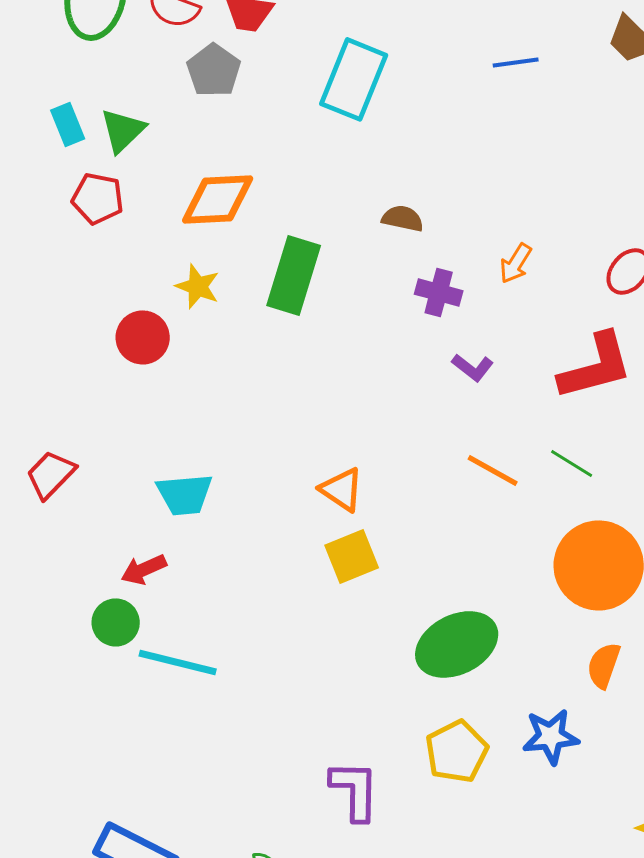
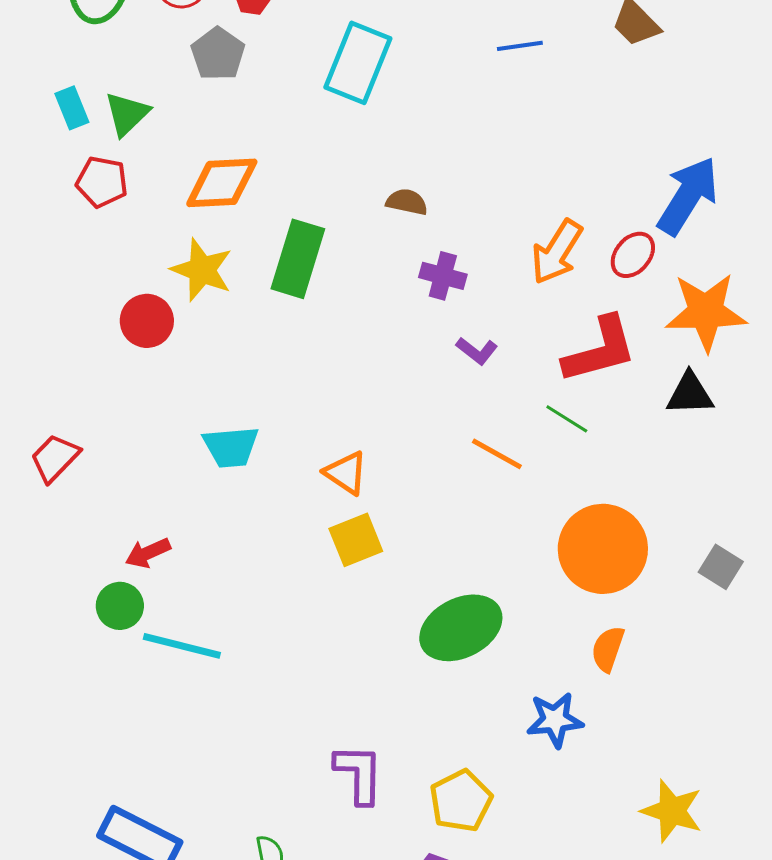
orange arrow: (516, 263) -> (557, 252), moved, size x1.6
yellow star: (198, 286) -> (202, 270), size x1.4
green line: (572, 463) -> (567, 419), moved
cyan trapezoid: (185, 494) -> (231, 447), moved
yellow pentagon: (457, 751) -> (461, 801), moved

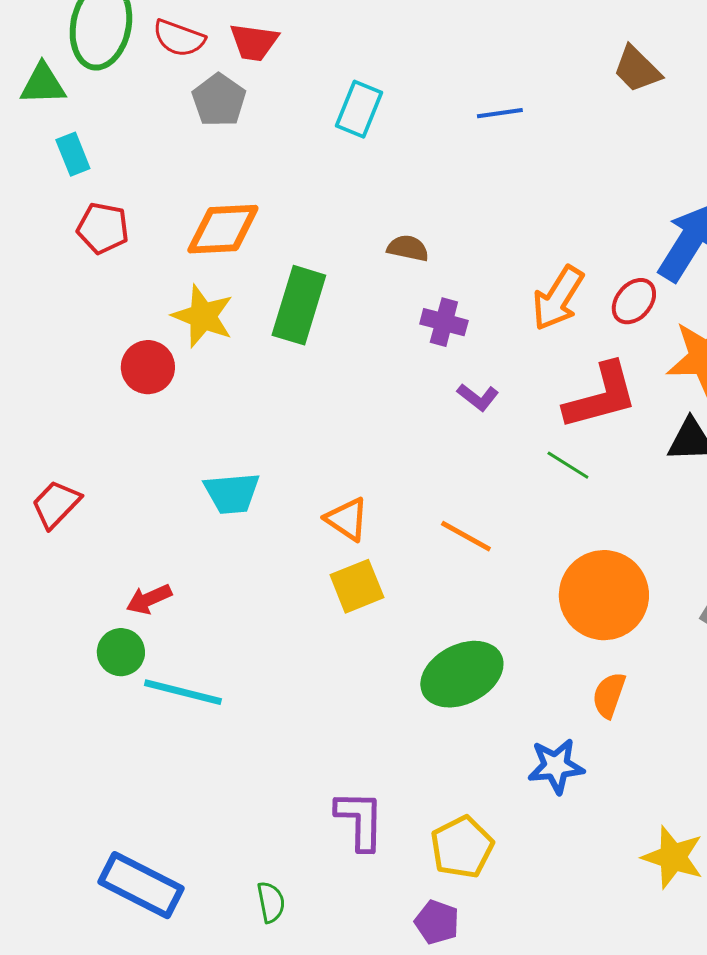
blue line: (520, 46) -> (500, 113), moved
cyan rectangle: (358, 63) -> (359, 109), size x0.7
green triangle: (127, 114) -> (43, 84), moved, turned 42
orange line: (497, 454) -> (466, 536), moved

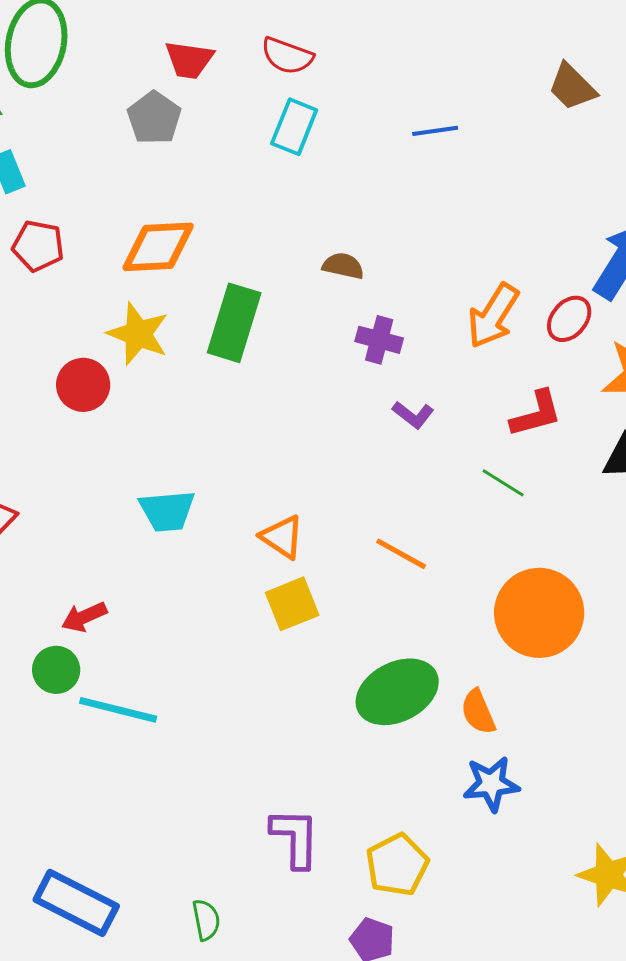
red semicircle: (179, 38) -> (287, 56), moved
red L-shape: (601, 396) -> (536, 414), size x0.7
orange semicircle: (609, 695) -> (478, 712), moved, turned -42

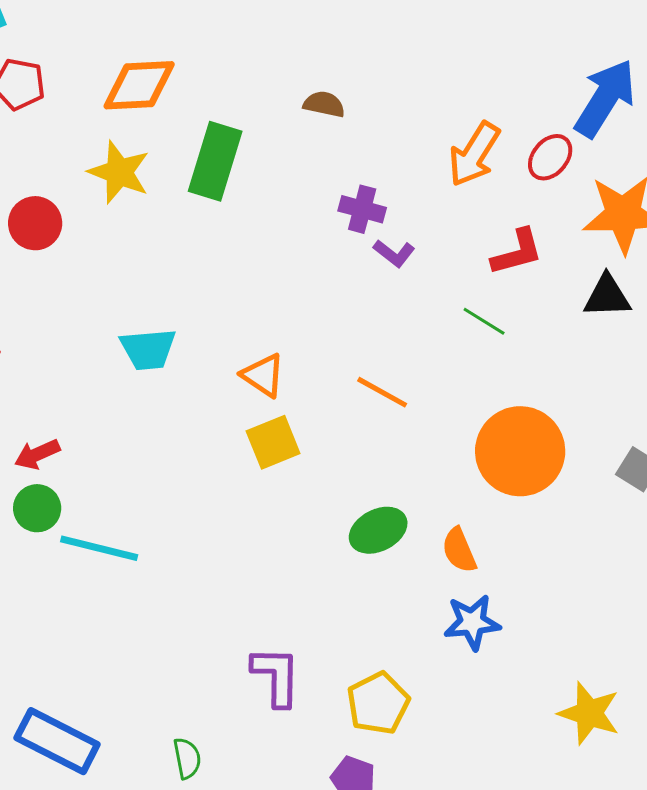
purple cross: (379, 340) -> (362, 209), moved
red circle: (83, 385) -> (35, 223), moved
red arrow: (84, 617) -> (37, 454), moved
green ellipse: (397, 692) -> (378, 530), size x0.7

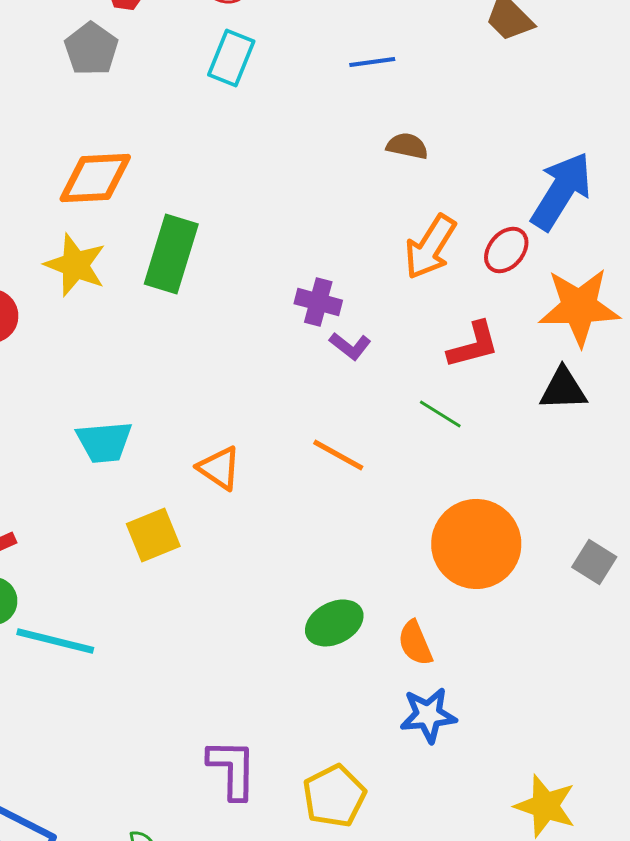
brown semicircle: (324, 104) -> (407, 146), moved
orange line: (382, 392) -> (338, 455), moved
yellow square: (273, 442) -> (153, 535), moved

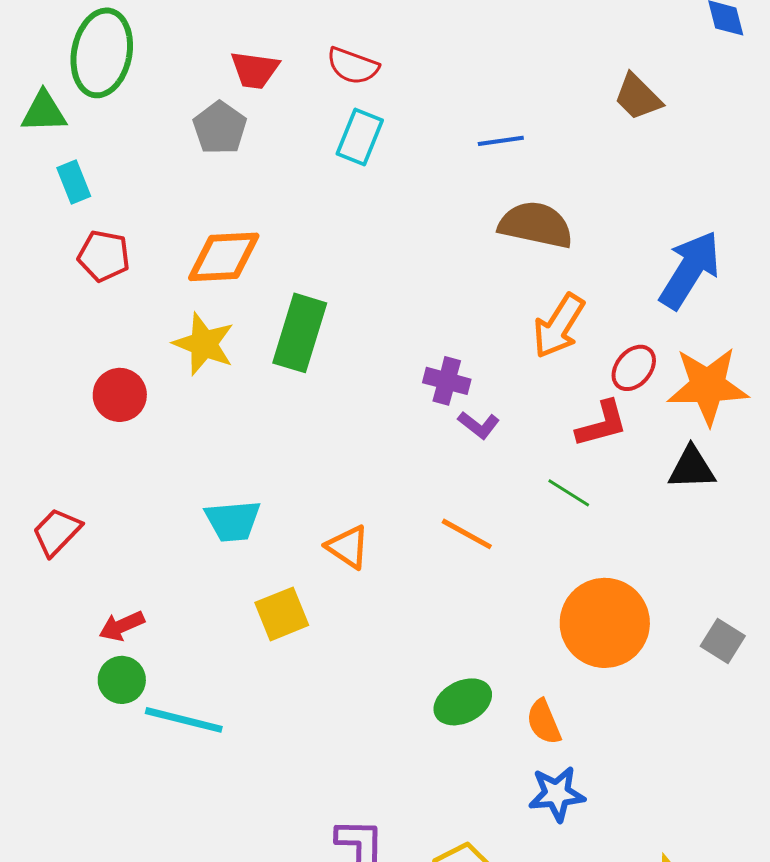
brown semicircle: (407, 146) -> (536, 225), size x1.8
red ellipse: (506, 250) -> (634, 368), moved

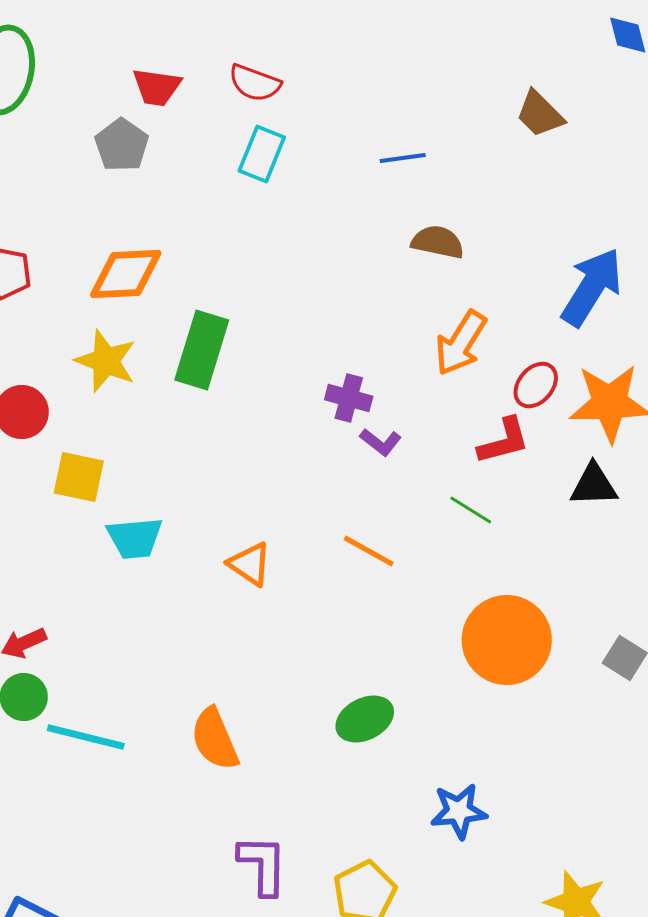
brown semicircle: (536, 225) -> (438, 242), size x0.7
yellow square: (282, 614) -> (79, 477), moved, turned 34
orange semicircle: (544, 722) -> (215, 739), moved, size x1.4

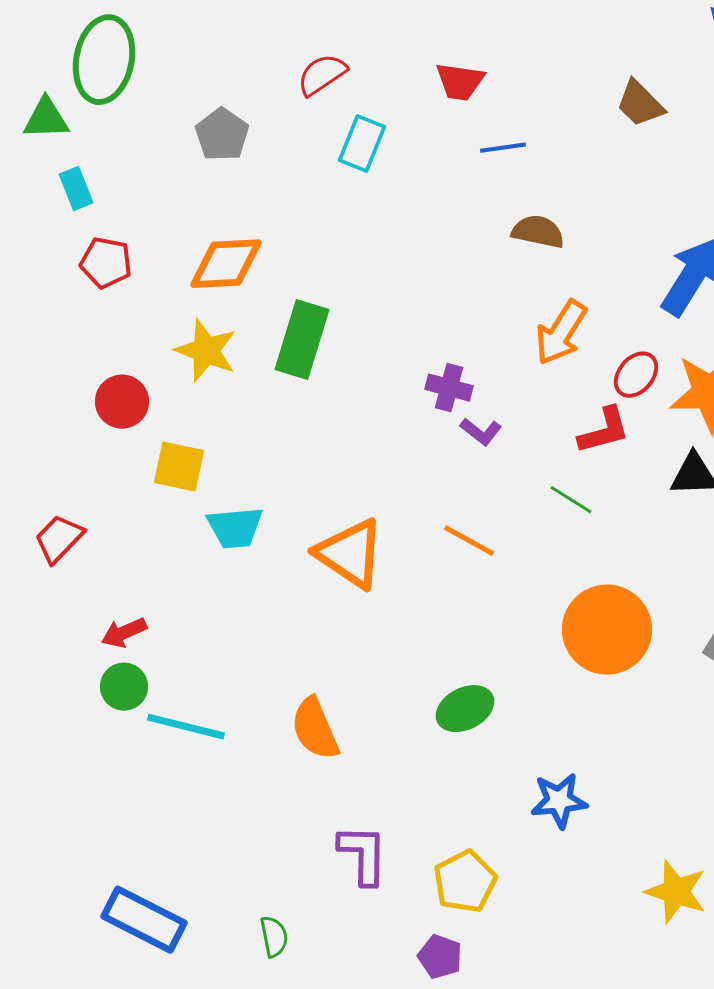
red semicircle: (255, 83) -> (322, 75), moved, turned 126
red trapezoid: (157, 87) -> (460, 82), moved
orange triangle: (250, 564) -> (350, 554), size x1.6

